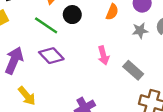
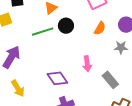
green line: (46, 25) -> (43, 32), turned -60
purple diamond: (51, 56) -> (57, 78), moved

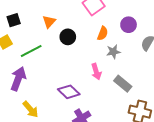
green line: (43, 32) -> (31, 51), moved
gray star: (121, 47) -> (113, 52), moved

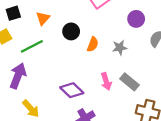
orange triangle: (49, 22) -> (43, 18), moved
orange semicircle: (103, 33) -> (93, 44), moved
pink arrow: (96, 72) -> (106, 81), moved

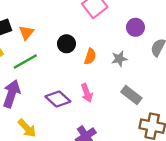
orange triangle: (43, 18) -> (26, 33), moved
pink arrow: (106, 81) -> (87, 93), moved
purple diamond: (72, 90) -> (58, 99), moved

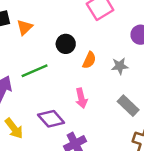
green line: (25, 62) -> (35, 71), moved
purple diamond: (58, 99) -> (51, 119), moved

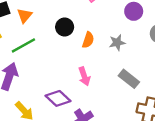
green line: (35, 71) -> (23, 45), moved

